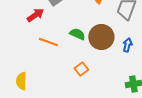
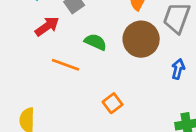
green semicircle: (77, 34) -> (95, 42), moved
brown circle: (101, 37) -> (141, 39), moved

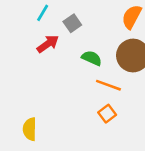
orange line: (66, 65) -> (108, 85), moved

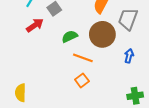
green semicircle: (92, 58) -> (70, 36), turned -49

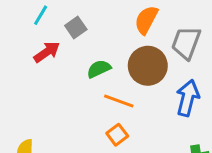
blue arrow: (129, 56) -> (188, 98), size x1.6

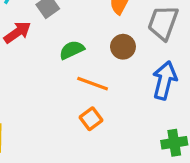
brown circle: (148, 66) -> (123, 47), size x0.6

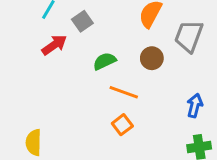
blue arrow: (165, 80) -> (195, 106), moved, size x0.7

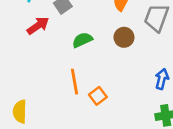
orange line: (124, 92) -> (74, 82), moved, turned 60

